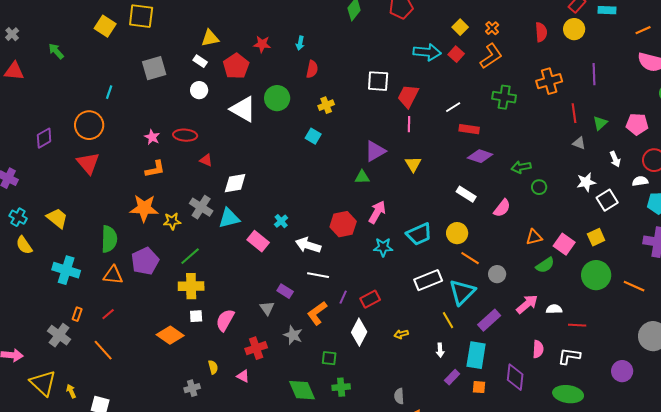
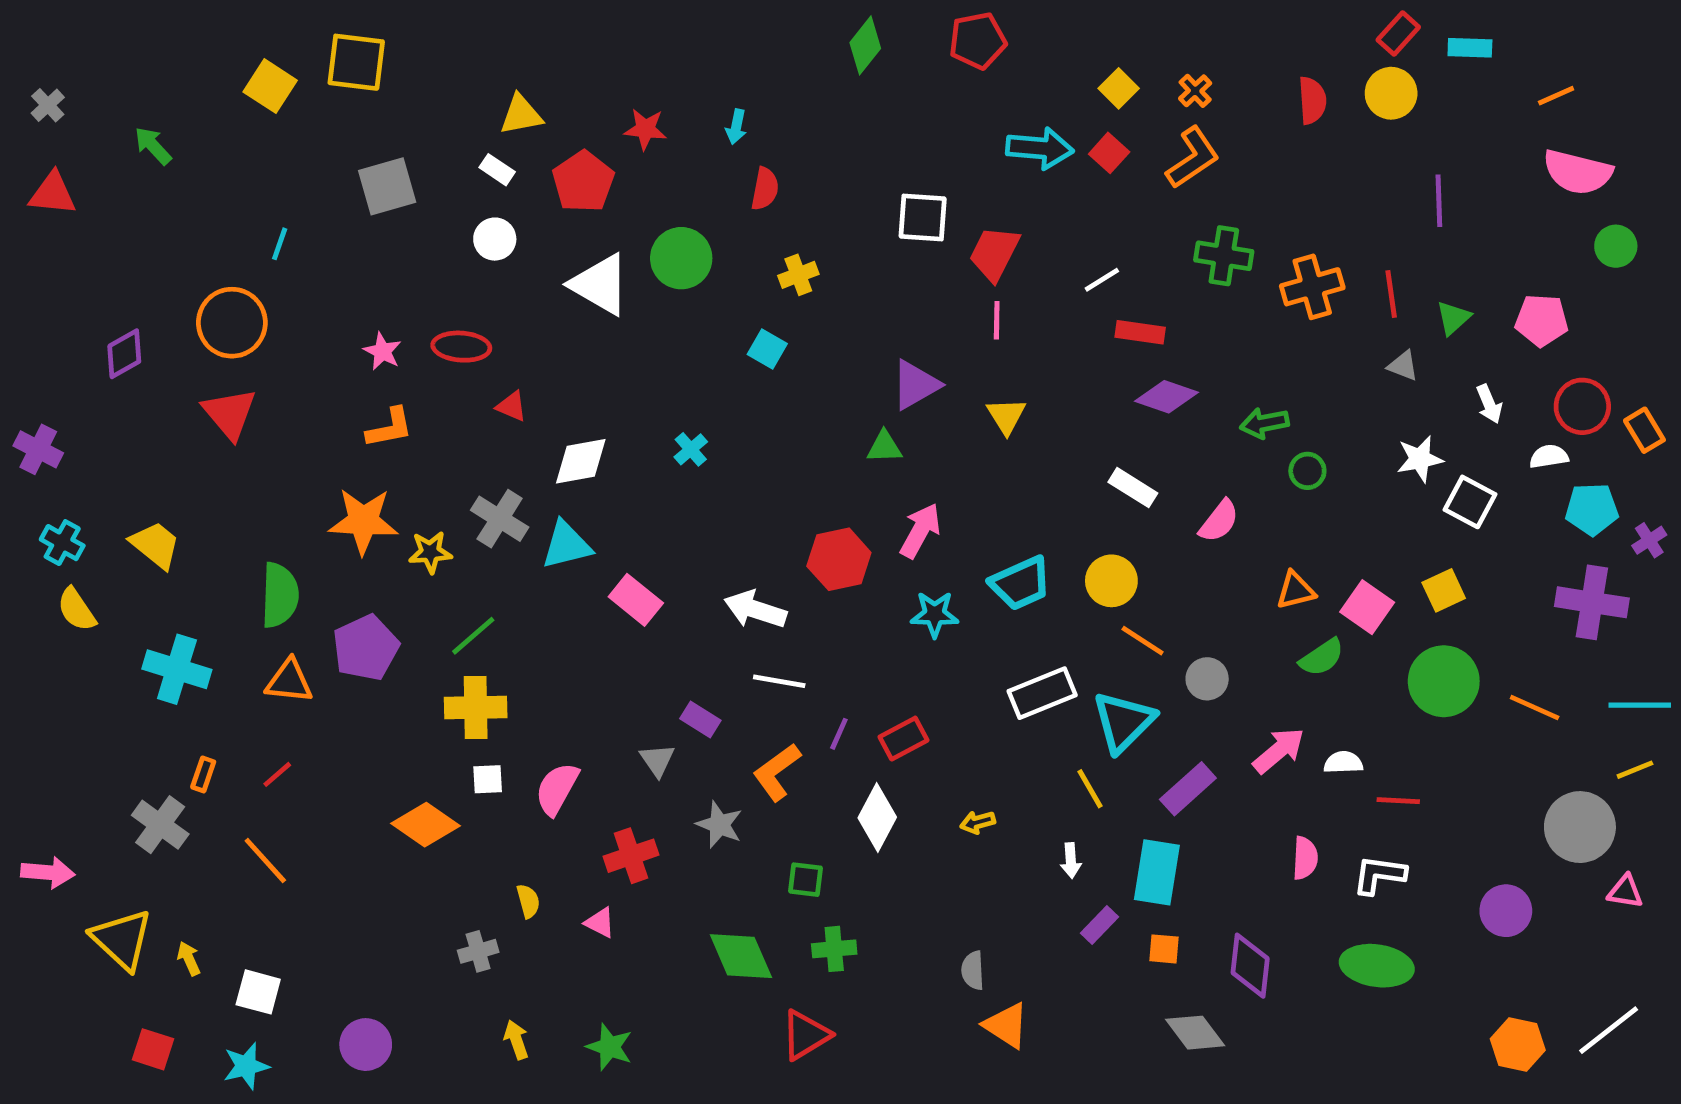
orange cross: (549, 81) -> (1312, 287), moved
white square: (607, 200) -> (1470, 502), turned -30
cyan cross: (281, 221) -> (691, 449), moved
purple diamond: (515, 377) -> (1250, 966), moved

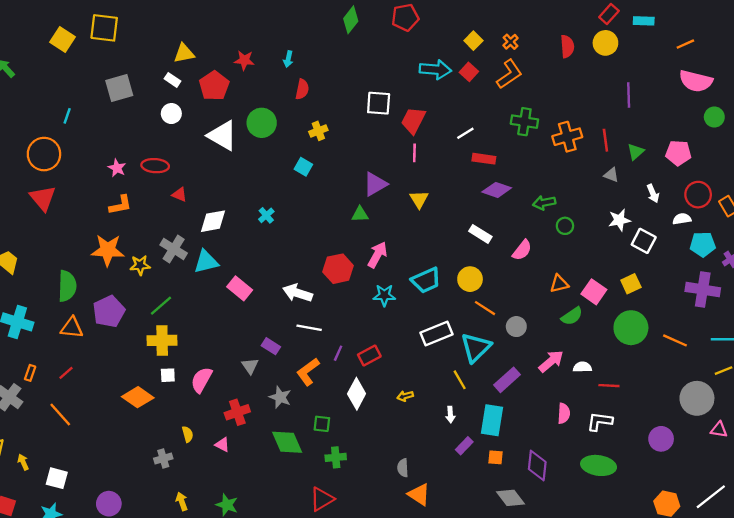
green diamond: (741, 956) -> (287, 442), moved

